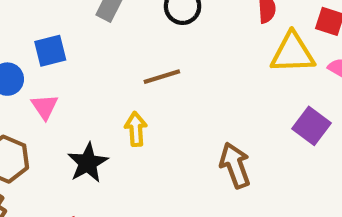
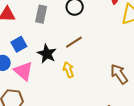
pink triangle: (45, 107) -> (23, 71), size x1.5
black star: (88, 163) -> (47, 54), moved

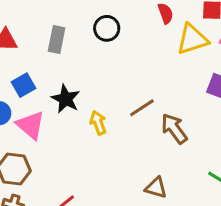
brown line: (74, 42) -> (142, 108), moved

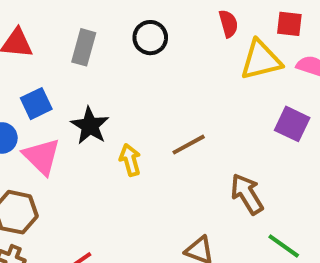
brown arrow: (174, 129) -> (247, 194), moved

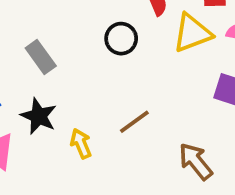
black circle: (150, 38) -> (121, 39), moved
gray rectangle: (84, 47) -> (41, 57), moved, turned -44

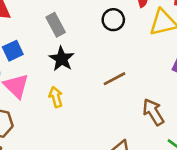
black star: (39, 116) -> (62, 59), moved
yellow arrow: (81, 144) -> (56, 97), moved

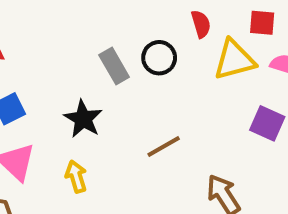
gray rectangle: (56, 25) -> (114, 66), moved

